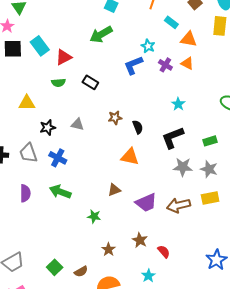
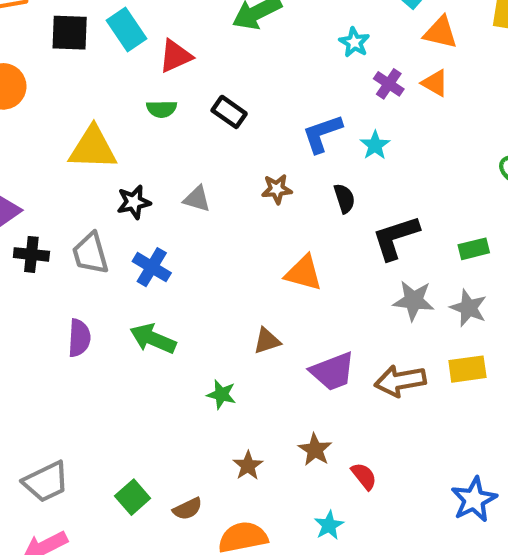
blue L-shape: (133, 65) -> (322, 134), moved
yellow triangle: (27, 103) -> (93, 148), size x1.4
cyan star: (178, 104) -> (375, 145), moved
black semicircle: (138, 127) -> (344, 198), moved

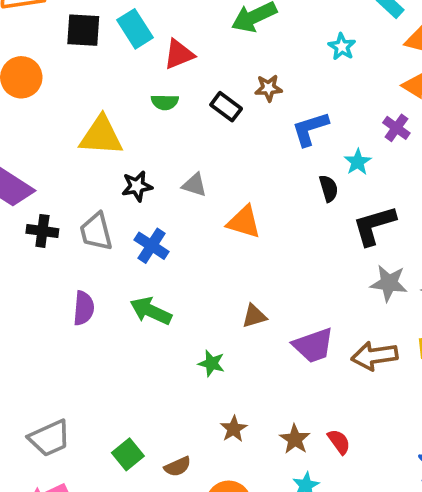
purple cross: (389, 84) -> (396, 128), moved
cyan star: (375, 145) -> (358, 162), moved
brown star: (277, 189) -> (268, 88), moved
orange triangle: (304, 273) -> (244, 222), moved
brown star: (315, 450) -> (295, 439), moved

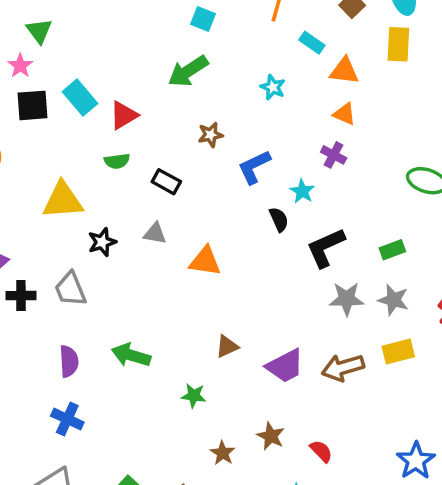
black rectangle: (226, 107) -> (166, 182), moved
blue cross: (152, 246) -> (67, 419), moved
brown star: (295, 439) -> (271, 436), moved

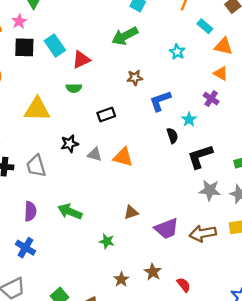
black rectangle: (166, 182) -> (106, 115), moved, turned -54
gray triangle: (155, 233) -> (95, 154), moved
black star: (102, 242) -> (70, 144), moved

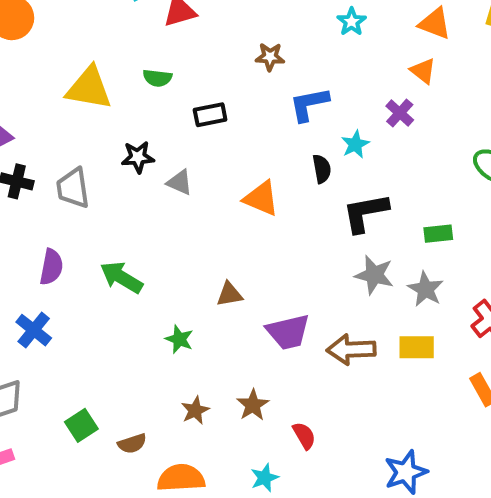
green semicircle: (74, 88) -> (157, 78), moved
orange triangle: (123, 157) -> (261, 198), moved

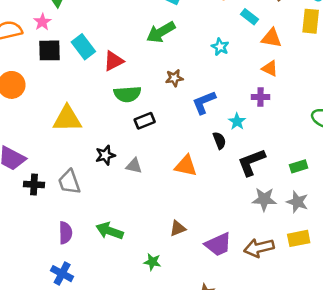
green semicircle: (157, 78) -> (127, 94), moved, size x1.5
purple cross: (400, 113) -> (261, 97), turned -30

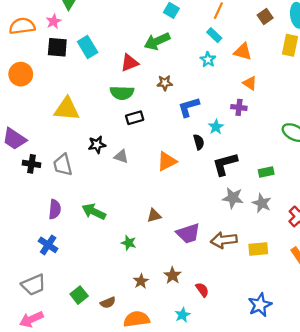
cyan rectangle: (250, 17) -> (214, 35), moved
orange triangle: (271, 38) -> (243, 52), moved
red triangle: (114, 61) -> (130, 63), moved
orange triangle: (186, 166) -> (167, 161), turned -45
yellow rectangle: (299, 238) -> (258, 249), moved

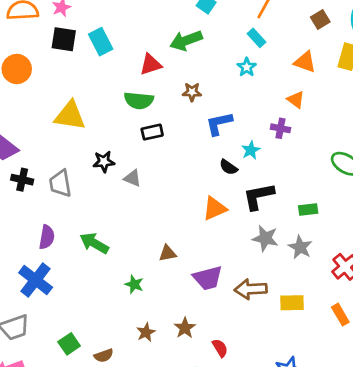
orange triangle: (243, 52) -> (305, 62), moved
black semicircle: (199, 142) -> (228, 167), turned 136
orange triangle: (167, 161) -> (215, 208), moved
blue cross: (48, 245) -> (36, 280), size x1.4

